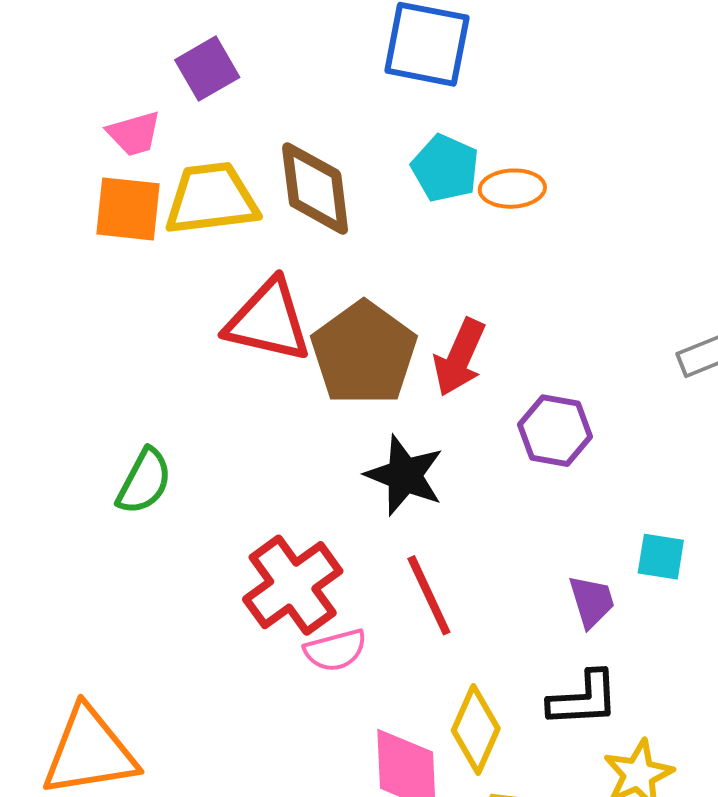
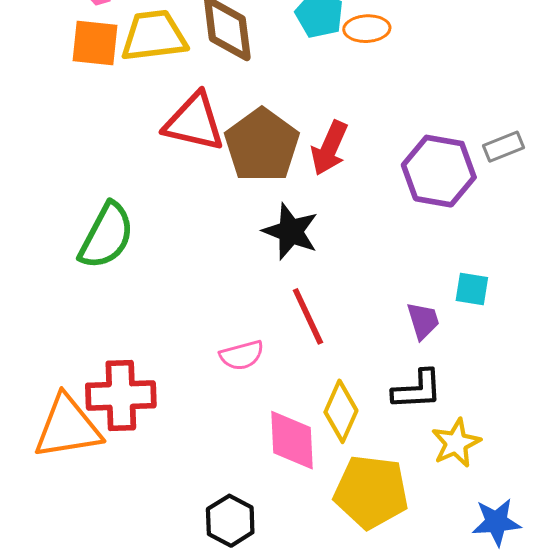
purple hexagon: (555, 431) -> (439, 171), moved, size x1.4
green semicircle: (144, 481) -> (106, 236), size x1.4
red cross: (293, 585) -> (121, 396), moved, turned 34

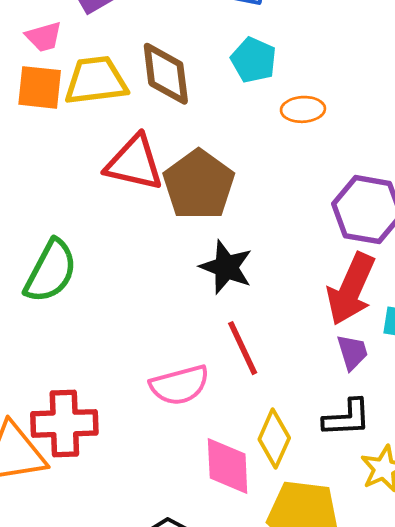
orange ellipse: (367, 29) -> (303, 109), moved
red arrow: (329, 148) -> (351, 289), moved, size x1.4
pink semicircle: (242, 355) -> (180, 385), size x1.4

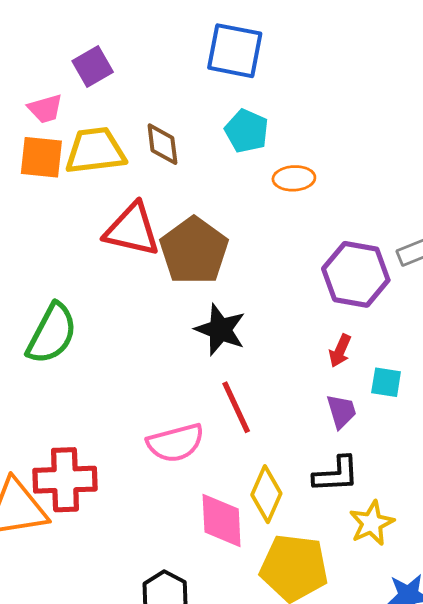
brown diamond: (166, 74) -> (162, 144), size x0.7
red arrow: (351, 289) -> (340, 351), size x0.5

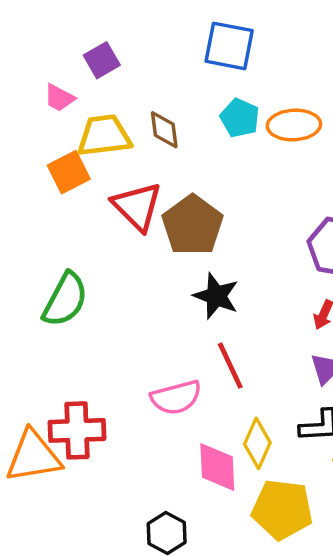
pink trapezoid: (45, 109) -> (59, 98), turned 44
orange square: (41, 157) -> (69, 172), moved, turned -33
orange ellipse: (294, 178) -> (294, 125), moved, size x1.4
red triangle: (132, 230) -> (137, 206), turned 32

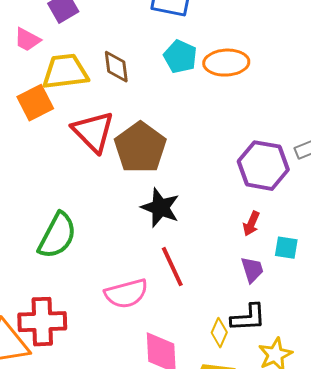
green semicircle: (65, 300) -> (57, 236), moved
yellow diamond: (257, 443) -> (219, 333), moved, size x0.7

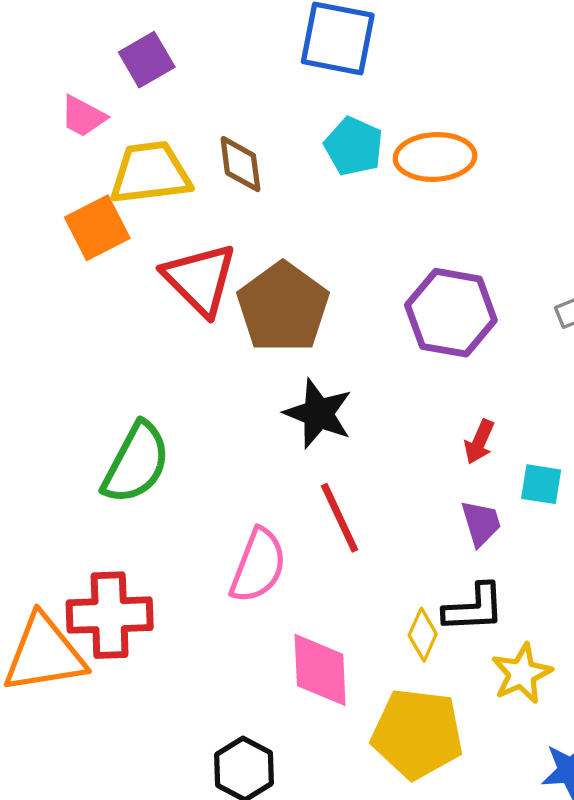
purple hexagon: (263, 166) -> (451, 313), moved
pink semicircle: (126, 294) -> (258, 566), turned -54

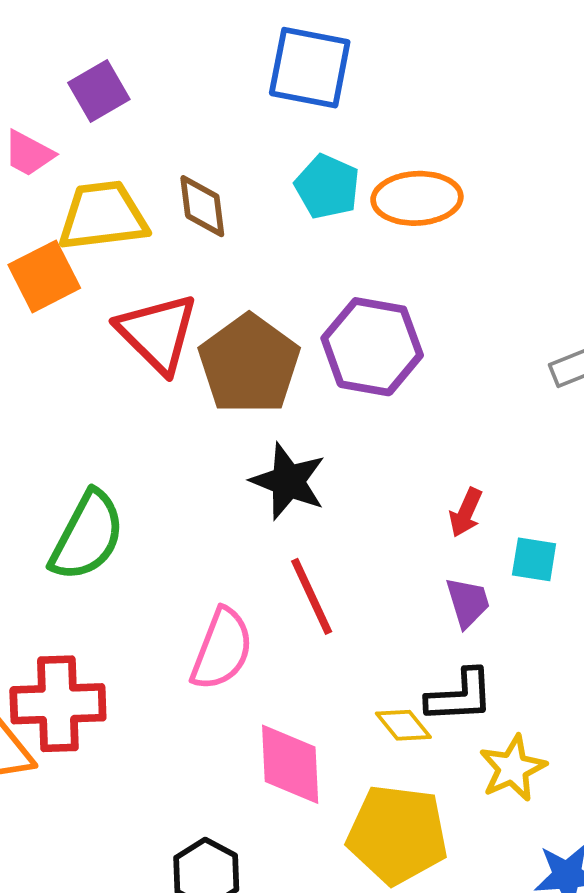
purple hexagon: (451, 313) -> (372, 347), moved
yellow diamond: (423, 635) -> (403, 725), turned -63

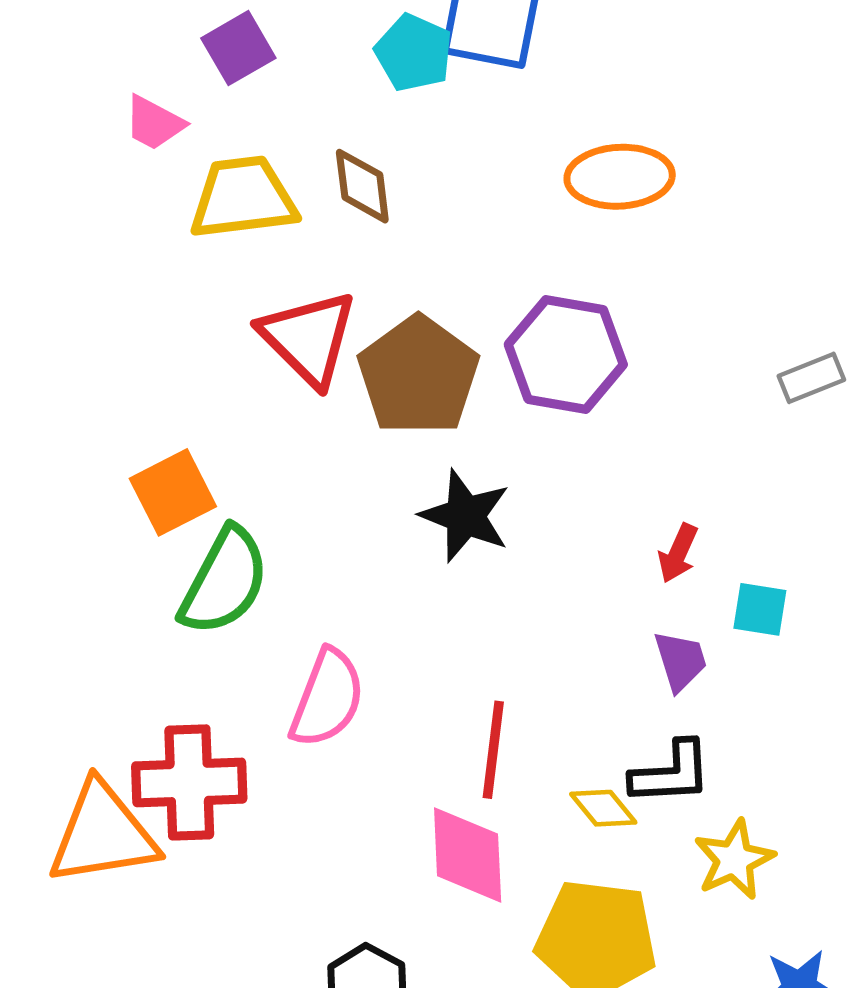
cyan pentagon: (327, 187) -> (414, 53), moved
orange square: (44, 276) -> (173, 492), moved
red line: (312, 596) -> (493, 750), moved, turned 32
pink semicircle: (222, 649) -> (327, 698), moved

